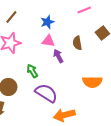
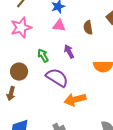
purple arrow: (58, 56) -> (69, 52), moved

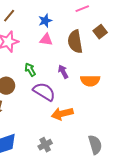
brown semicircle: (88, 28) -> (75, 42), size x1.6
purple arrow: (69, 52) -> (63, 72), moved

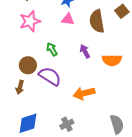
purple semicircle: (44, 92) -> (50, 76), moved

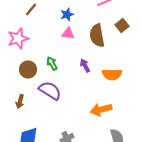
pink star: (30, 21) -> (18, 38), moved
brown circle: (28, 65) -> (28, 70), moved
orange arrow: (84, 93) -> (101, 110), moved

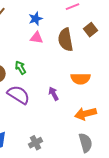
purple arrow: (85, 66) -> (54, 94), moved
orange arrow: (101, 110) -> (86, 114), moved

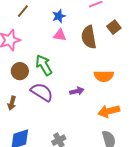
green arrow: (21, 68) -> (44, 65), size x1.5
purple arrow: (54, 94) -> (77, 91), turned 104

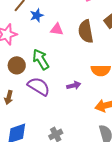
blue star: (59, 16) -> (37, 15), moved

